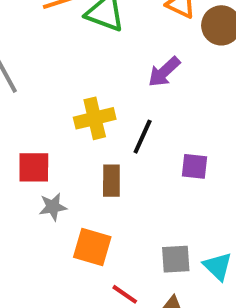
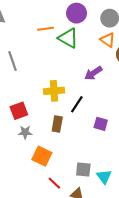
red square: (34, 167) -> (19, 111), turned -30

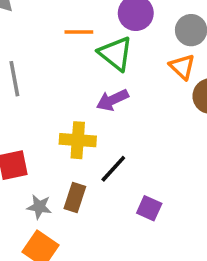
purple arrow: (93, 73) -> (112, 100), moved
gray star: (25, 132) -> (39, 207), moved

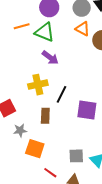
purple arrow: (112, 100) -> (50, 58), turned -102
gray star: (39, 207) -> (20, 130), moved
purple square: (149, 208) -> (87, 110), size x1.5

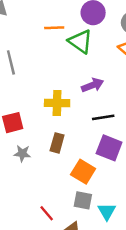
purple arrow: (50, 58) -> (92, 85), moved, turned -72
black line: (61, 94) -> (103, 117), moved, turned 42
orange square: (35, 149) -> (83, 172), moved

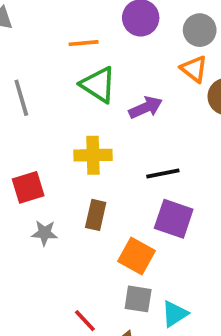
green triangle: (80, 41) -> (98, 85), moved
purple arrow: (92, 85) -> (146, 107), moved
cyan triangle: (107, 211) -> (175, 314), turned 30

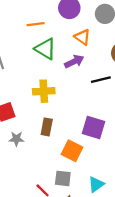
orange triangle: (194, 69) -> (82, 37), moved
black line: (163, 174) -> (101, 80), moved
gray square: (138, 299) -> (63, 178), moved

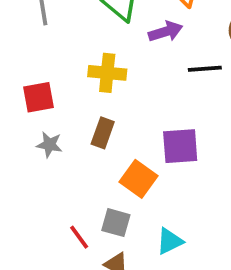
purple square: (94, 128) -> (180, 146), turned -30

